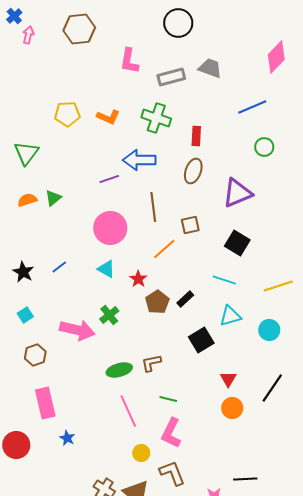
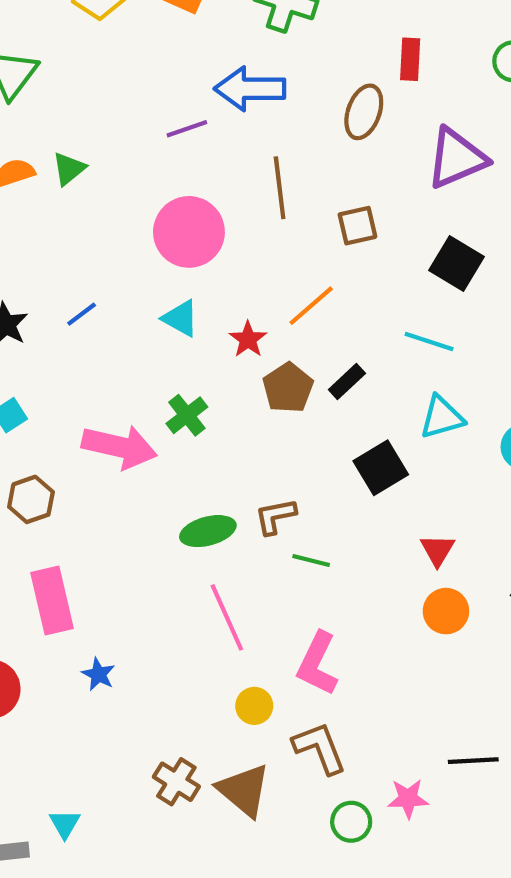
red rectangle: (196, 136) -> (410, 59), moved
orange line: (164, 249) -> (311, 306), moved
green line: (168, 399) -> (311, 561), moved

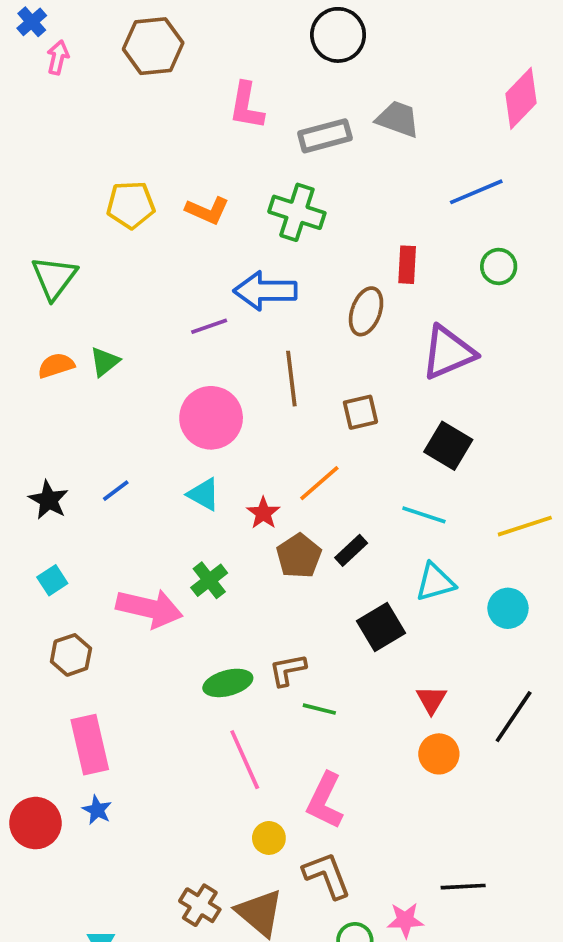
blue star: (98, 674) -> (97, 810), moved

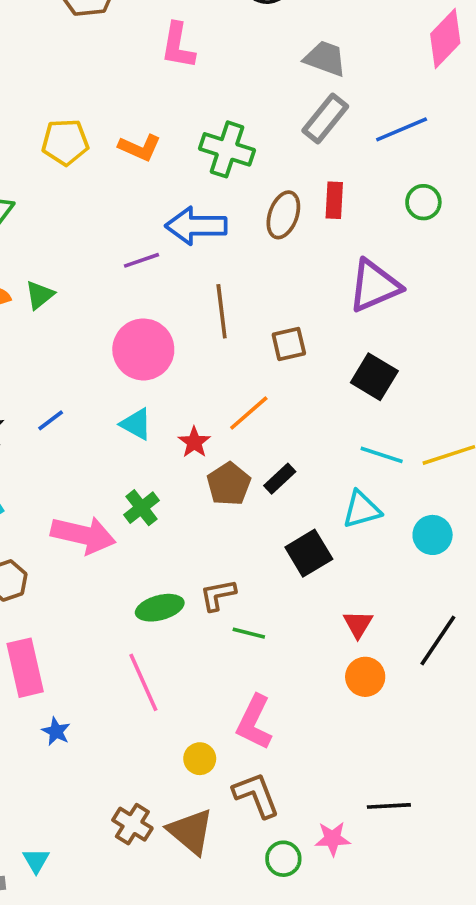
gray rectangle: (325, 136) -> (325, 118), moved, turned -36
brown ellipse: (366, 311) -> (283, 215), moved
cyan line: (424, 515) -> (382, 455), moved
pink line: (245, 760) -> (143, 682), moved
blue star: (97, 810) -> (56, 731), moved

